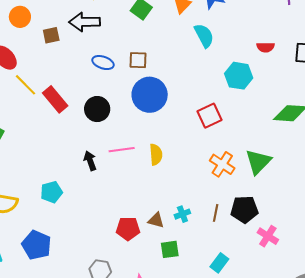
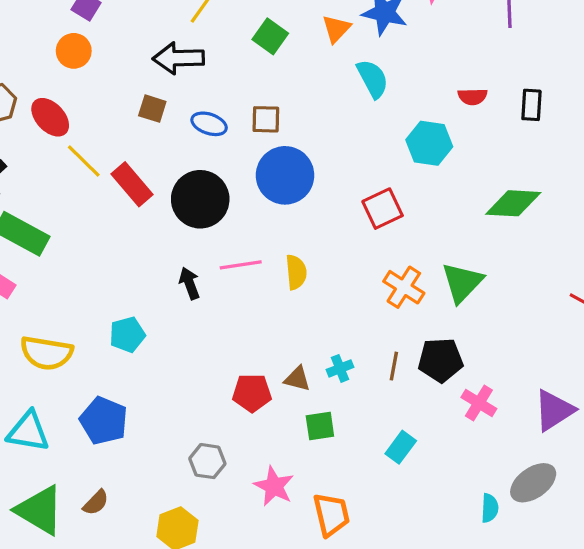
brown square: (51, 35) -> (152, 109), moved, turned 30
black circle: (97, 109) -> (200, 199), size x1.4

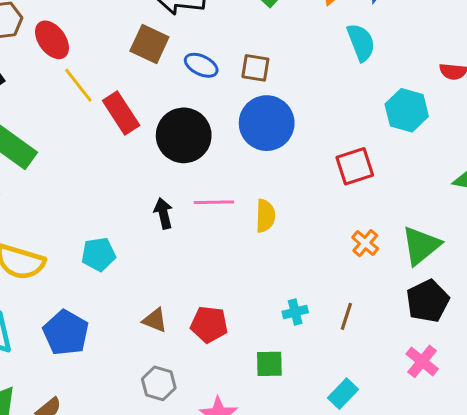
brown square: (152, 109) -> (149, 44), size x1.4
orange cross: (404, 287) -> (365, 243), size x0.7
black pentagon: (441, 360) -> (428, 301), moved, turned -30
brown triangle: (297, 379) -> (155, 320), moved

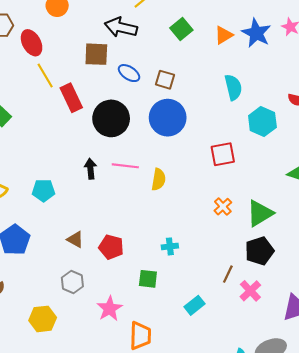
cyan semicircle: (361, 42) -> (233, 87), moved
brown square: (149, 44) -> (96, 54), turned -30
brown line: (346, 316) -> (228, 274), moved

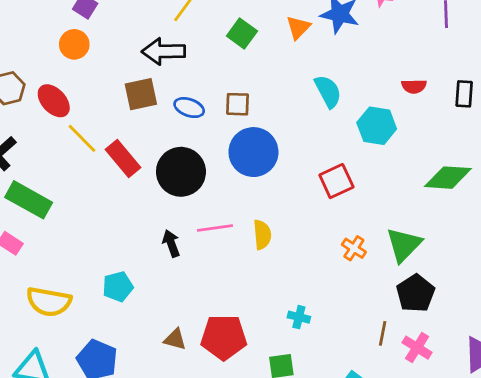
cyan cross: (170, 246) -> (299, 317), turned 35
red pentagon: (111, 247) -> (224, 337), size x1.4

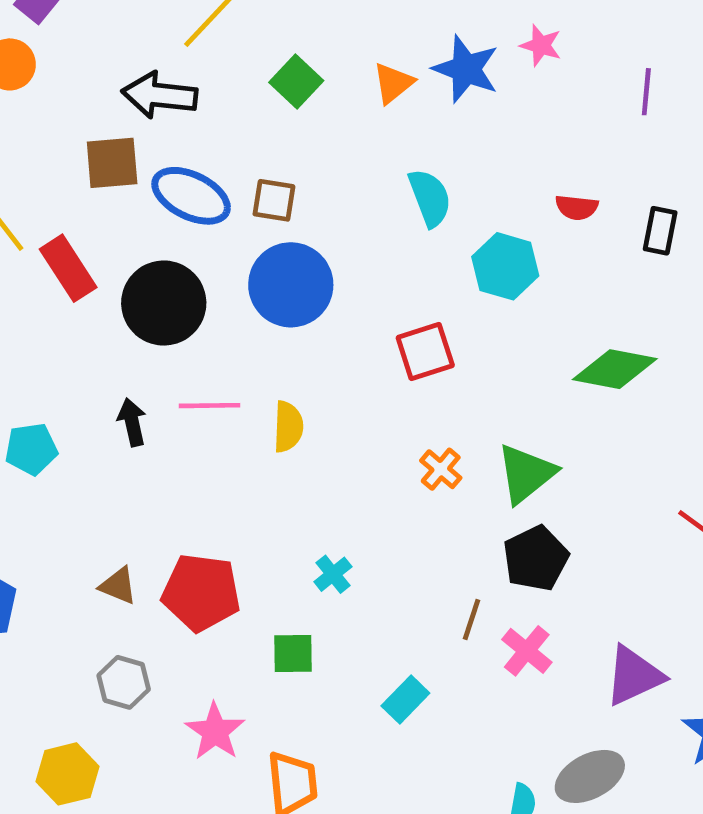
blue ellipse: (189, 108) -> (191, 196), size x1.5
cyan pentagon: (118, 287) -> (31, 449), moved
cyan cross: (299, 317) -> (333, 574), turned 30

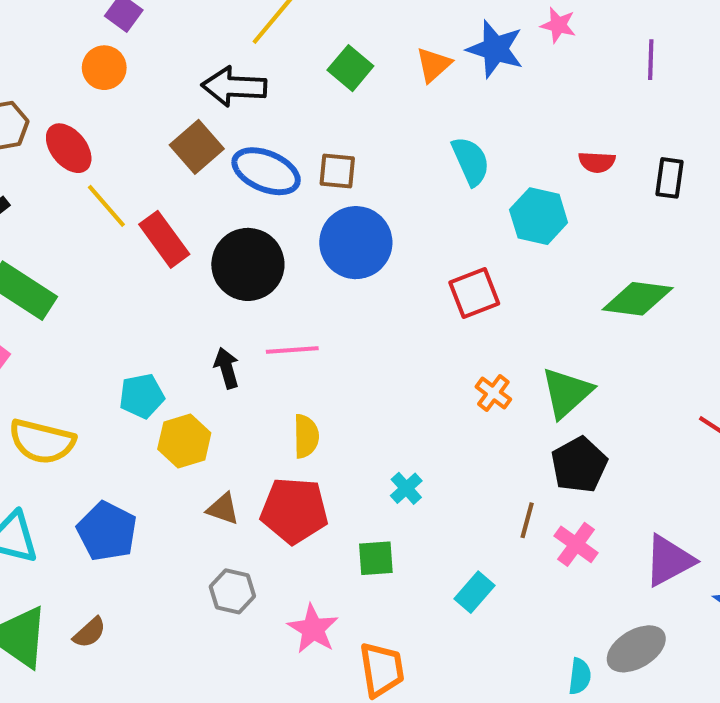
brown square: (112, 163) -> (197, 147), turned -33
yellow semicircle: (288, 427) -> (306, 436), moved
yellow hexagon: (67, 774) -> (184, 441), moved

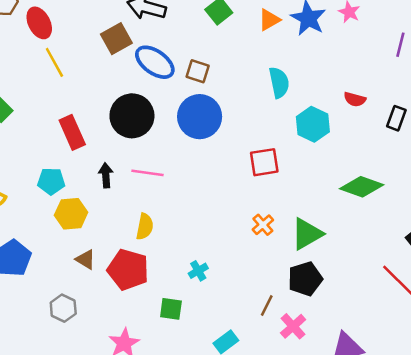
red rectangle: (164, 239) -> (72, 132), moved
gray hexagon: (232, 591) -> (63, 308), moved

